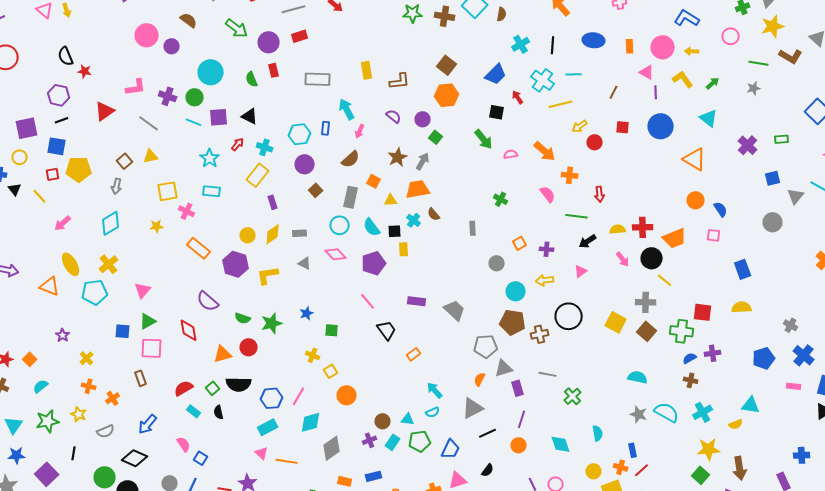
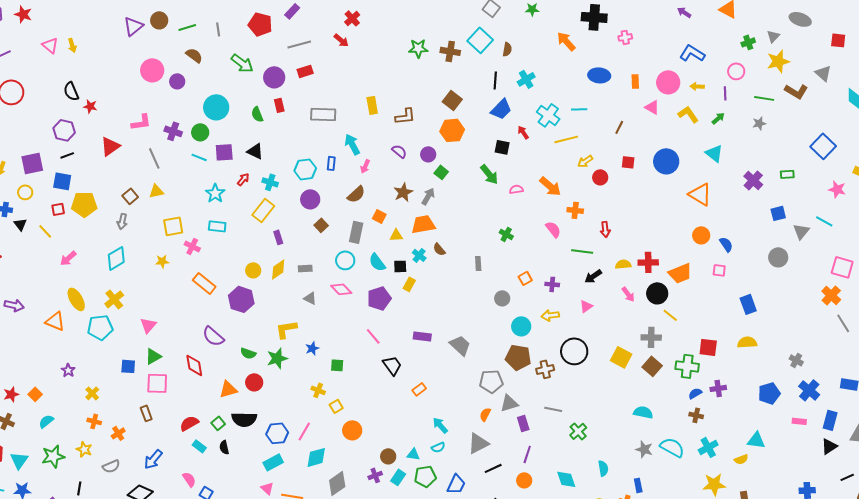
black line: (553, 45) -> (495, 80), moved
purple line: (656, 92) -> (725, 93), moved
gray line: (149, 123) -> (154, 158), turned 30
yellow rectangle: (404, 249) -> (409, 284), turned 32
yellow L-shape: (268, 275) -> (286, 329), moved

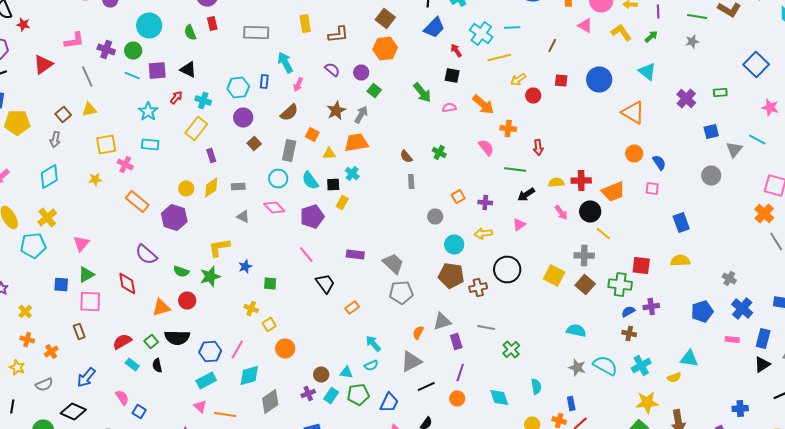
black square: (502, 147) -> (452, 76), moved
brown semicircle: (439, 249) -> (406, 156), moved
gray pentagon: (491, 381) -> (401, 292), moved

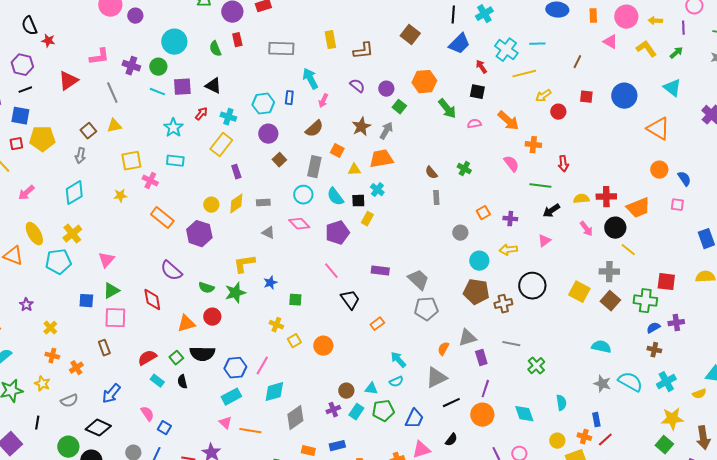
orange hexagon: (385, 48) -> (424, 82), moved
orange circle: (285, 348) -> (323, 346), moved
orange circle: (457, 398) -> (482, 415), size x1.5

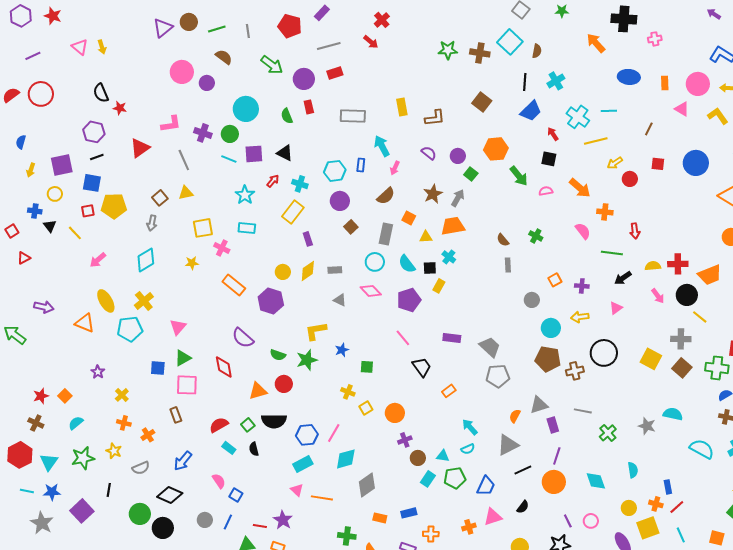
gray star: (602, 384) -> (647, 426), moved
purple cross: (333, 410) -> (405, 440), moved

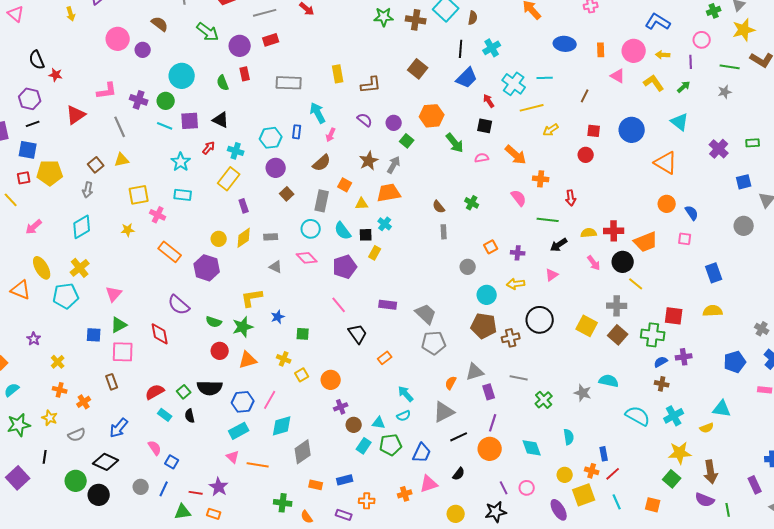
yellow arrow: (102, 47) -> (71, 14), moved
red circle: (630, 179) -> (586, 155), moved
orange triangle: (258, 391) -> (248, 360), moved

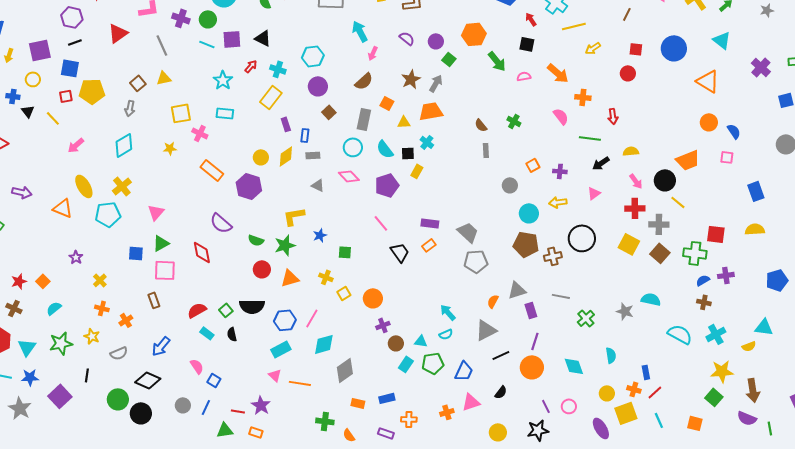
blue rectangle: (297, 132) -> (305, 135), moved
red cross: (614, 231) -> (635, 208), moved
orange rectangle: (385, 358) -> (429, 245), moved

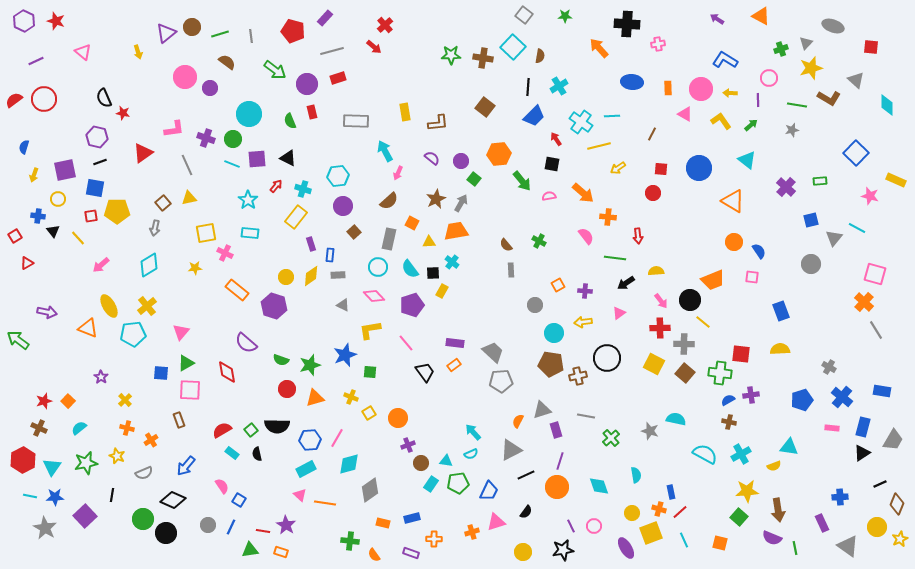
yellow L-shape: (294, 216) -> (370, 330), moved
blue star: (320, 235) -> (345, 355), size x1.6

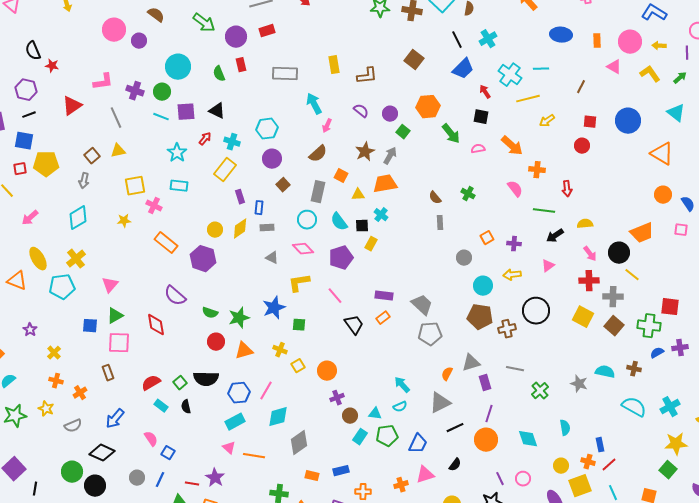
black line: (528, 87) -> (457, 40), turned -30
brown cross: (729, 422) -> (634, 369), moved
black line: (112, 495) -> (35, 489), moved

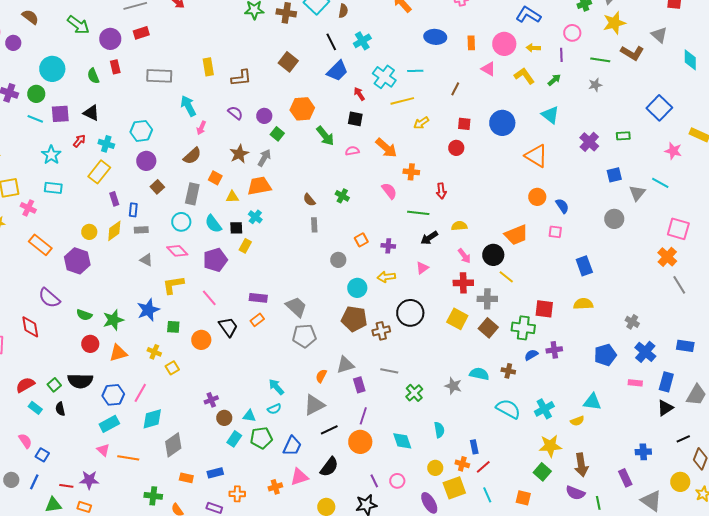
orange circle: (327, 371) -> (201, 340), moved
black semicircle: (455, 465) -> (329, 467), size x1.5
purple star: (215, 478) -> (89, 480), turned -30

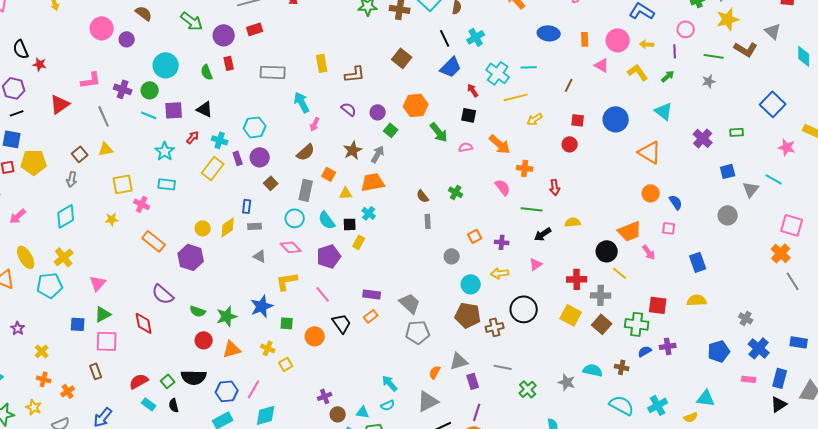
purple rectangle: (114, 199) -> (238, 158), moved
pink arrow: (464, 256) -> (649, 252), moved

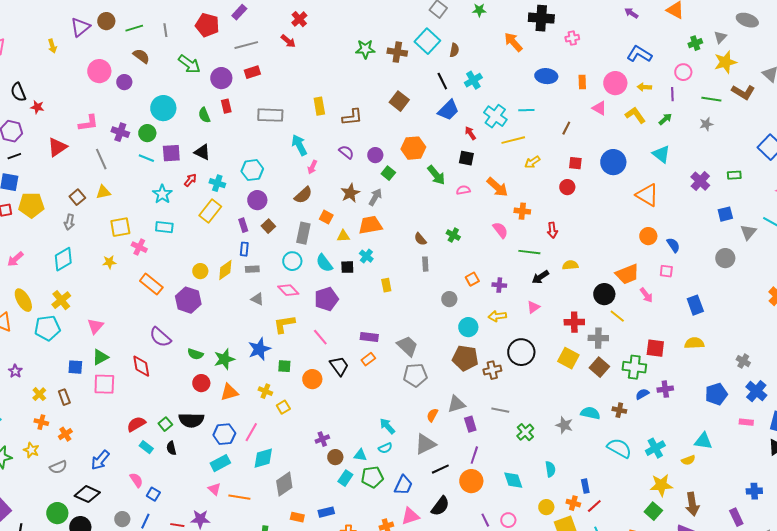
purple rectangle: (238, 158) -> (243, 225), moved
yellow rectangle: (359, 242) -> (386, 285), moved, turned -40
brown rectangle: (96, 371) -> (64, 397), moved

